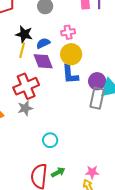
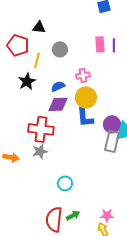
black star: (24, 34) -> (27, 81), moved, turned 30
yellow line: (22, 50) -> (37, 60), moved
purple diamond: (43, 61) -> (58, 104), turned -70
red cross: (26, 86) -> (41, 129), turned 30

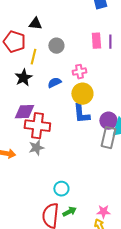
purple diamond: (58, 104) -> (24, 112), moved
cyan circle: (65, 183) -> (61, 189), moved

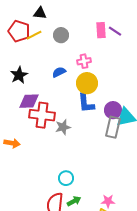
purple line: (110, 42) -> (115, 31), turned -56
yellow line: (33, 57) -> (34, 35), moved, turned 49
black star: (23, 78) -> (19, 75), moved
gray star: (36, 148) -> (63, 127), moved

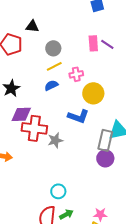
yellow line: (34, 35) -> (54, 66), moved
yellow circle: (87, 83) -> (93, 93), moved
blue L-shape: (86, 103) -> (78, 116), turned -65
purple circle: (113, 110) -> (105, 158), moved

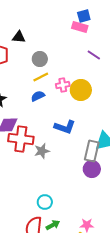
pink rectangle: (93, 43) -> (80, 27), moved, turned -70
yellow circle: (93, 93) -> (81, 90), moved

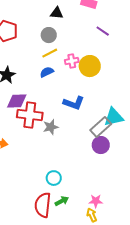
black triangle: (19, 37) -> (57, 13), moved
gray rectangle: (92, 151) -> (101, 127), turned 35

